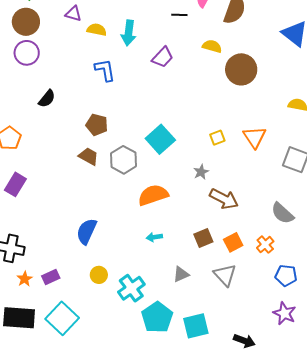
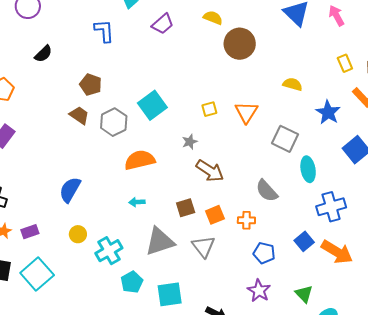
orange cross: (265, 245) -> (246, 220), turned 36
gray triangle: (181, 274) -> (160, 242), size x1.8
cyan pentagon: (157, 317) -> (132, 282), size x0.7

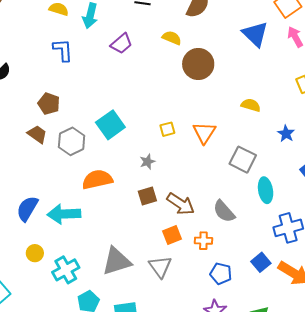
blue star: (328, 112) -> (286, 134), size x0.7
brown arrow: (210, 171) -> (181, 204), moved
cyan arrow: (137, 202) -> (64, 214), moved, size x2.0
brown square: (186, 208) -> (147, 196), moved

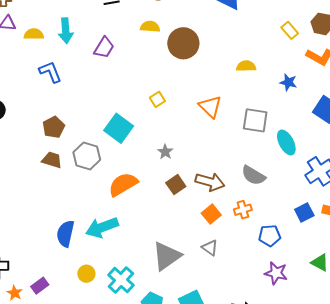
brown pentagon: (49, 104) -> (54, 127), turned -30
yellow square: (167, 129) -> (157, 99), moved
blue square: (261, 262) -> (304, 212), turned 30
gray triangle: (160, 267) -> (210, 248), size x0.7

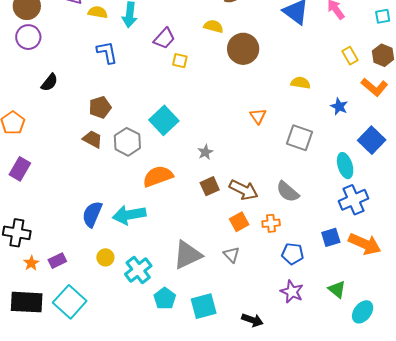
yellow square: (157, 99) -> (180, 61), moved, turned 35
orange triangle: (210, 107) -> (258, 116), size x0.7
cyan ellipse: (286, 143) -> (345, 166), moved

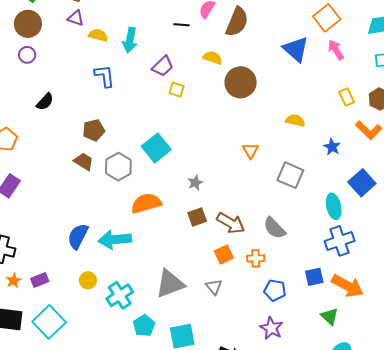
purple circle: (28, 37) -> (27, 55), size x0.7
green triangle: (337, 289) -> (330, 316), moved

